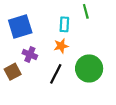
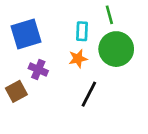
green circle: (89, 68) -> (116, 49), moved
black line: (56, 74) -> (89, 94), moved

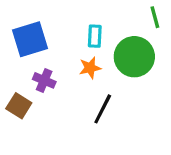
green line: (109, 15) -> (155, 17), moved
brown square: (16, 91) -> (19, 106), turned -30

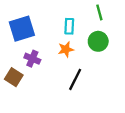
green line: (155, 17) -> (99, 12), moved
green circle: (134, 57) -> (98, 41), size x0.7

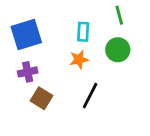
purple cross: (32, 59) -> (28, 72), moved, turned -35
brown square: (14, 77) -> (42, 98), moved

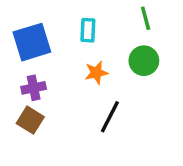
cyan rectangle: (83, 32) -> (88, 30), moved
brown square: (42, 98) -> (30, 120), moved

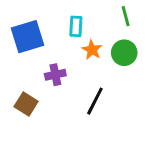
orange star: (96, 73) -> (92, 50), moved, turned -30
purple cross: (34, 88) -> (55, 75), moved

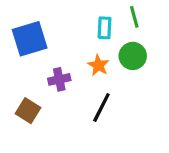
cyan rectangle: (76, 26) -> (105, 28), moved
orange star: (92, 50) -> (98, 65), moved

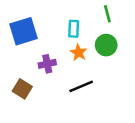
cyan rectangle: (105, 28) -> (74, 29), moved
black line: (101, 108) -> (81, 86), turned 40

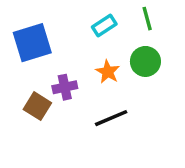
cyan rectangle: (74, 29) -> (104, 25), moved, turned 54
brown square: (22, 89) -> (37, 106), moved

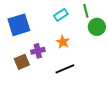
green circle: (145, 61) -> (97, 27), moved
brown square: (37, 106) -> (22, 62), turned 35

